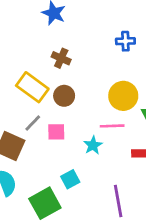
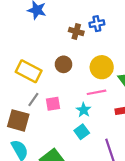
brown cross: (61, 58) -> (76, 31), moved
brown circle: (64, 96) -> (63, 64), moved
cyan square: (70, 179) -> (82, 132), moved

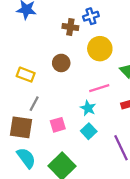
yellow circle: (102, 67) -> (100, 49), moved
yellow rectangle: (29, 71) -> (26, 75), size x0.7
pink square: (53, 104) -> (58, 125), moved

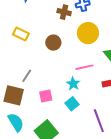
yellow rectangle: (26, 75) -> (21, 34), moved

